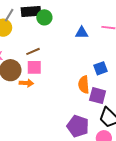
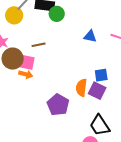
pink square: (34, 67) -> (27, 62), moved
purple square: (98, 96) -> (97, 91), moved
purple pentagon: (78, 126) -> (58, 105), moved

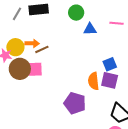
green circle: (57, 14) -> (76, 13), moved
yellow circle: (14, 15) -> (15, 47), moved
orange arrow: (26, 74) -> (32, 43), moved

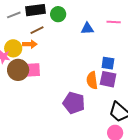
green circle: (76, 13) -> (58, 14), moved
gray line: (17, 14) -> (14, 15), turned 40
brown line: (42, 49) -> (37, 30), moved
blue square: (110, 64) -> (108, 63), turned 32

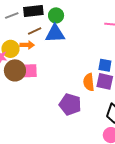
blue triangle: (87, 29) -> (55, 34), moved, size x1.5

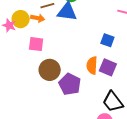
blue square: (105, 65) -> (107, 40), moved
brown circle: (15, 70) -> (50, 70), moved

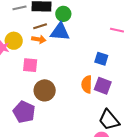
orange arrow: (38, 18) -> (39, 39), moved
purple pentagon: (70, 84) -> (24, 112), moved

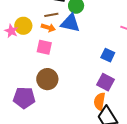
pink square: (30, 65) -> (44, 47), moved
orange semicircle: (87, 84) -> (99, 101), moved
purple pentagon: (24, 112) -> (24, 98), turned -30

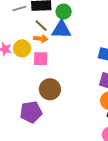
brown line: (51, 15) -> (41, 26), turned 64
yellow circle: (23, 26) -> (22, 48), moved

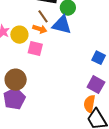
brown circle: (50, 89) -> (16, 80), moved
purple pentagon: (31, 112) -> (14, 99), turned -30

